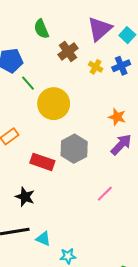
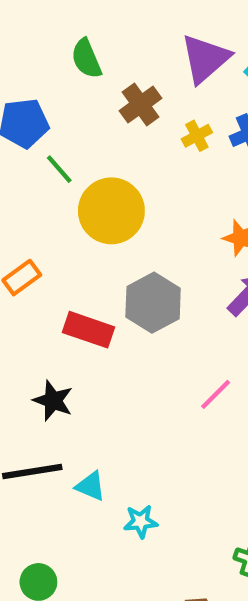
yellow cross: (96, 67) -> (197, 136), turned 32

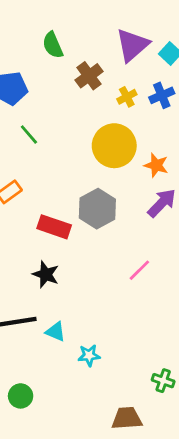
green line: (59, 169) -> (29, 135), moved
yellow circle: (111, 211) -> (114, 146), moved
black star: (53, 401) -> (46, 274), moved

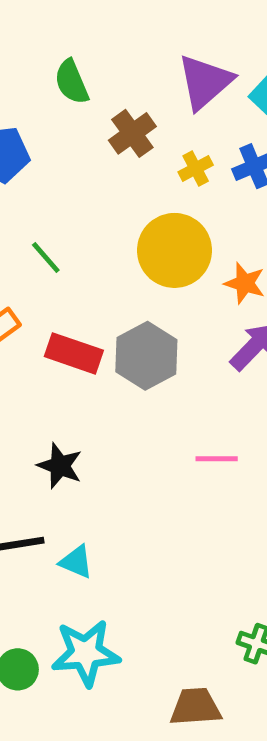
green line: (29, 135) -> (46, 257), moved
red rectangle: (54, 227) -> (74, 353), moved
pink line: (139, 270) -> (217, 459), turned 45
cyan star: (89, 355) -> (86, 653), moved, size x1.8

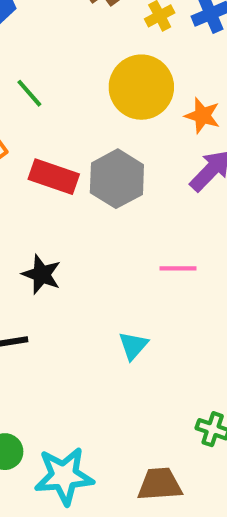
cyan triangle: (76, 562) -> (133, 346), moved, turned 48
cyan star: (86, 653) -> (64, 476), moved

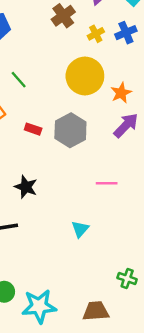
orange star: (202, 116) -> (121, 93), turned 30
red rectangle: (54, 177) -> (33, 129), size x0.6

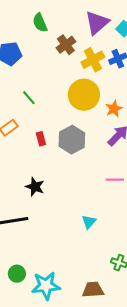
yellow cross: (96, 34) -> (93, 60), size x1.6
red rectangle: (33, 129) -> (41, 139), turned 56
pink line: (107, 183) -> (115, 180), moved
cyan triangle: (80, 229) -> (89, 222), moved

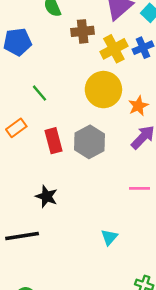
brown cross: (66, 45) -> (83, 31), turned 30
red rectangle: (41, 139) -> (53, 141), size x1.5

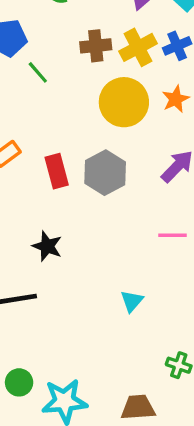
brown cross: (83, 31) -> (96, 46), moved
green line: (40, 93) -> (38, 72), moved
orange star: (138, 106) -> (176, 99), moved

